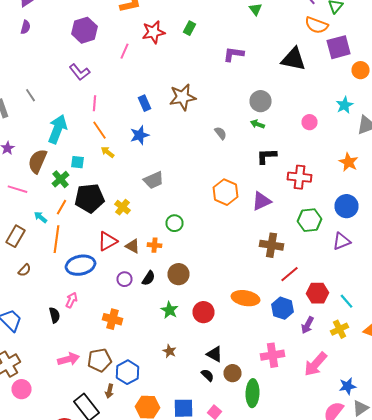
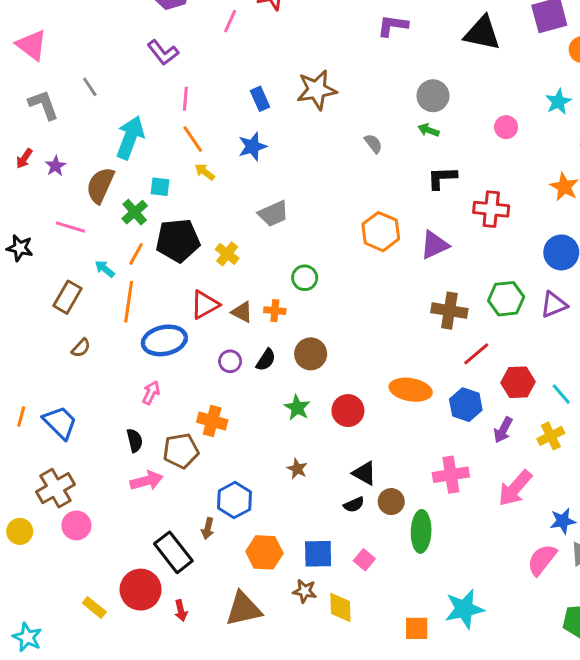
green hexagon: (310, 220) -> (506, 299), moved
black semicircle: (54, 315) -> (135, 440), moved
brown pentagon: (100, 360) -> (181, 451), moved
black semicircle: (208, 375) -> (354, 505), turned 112

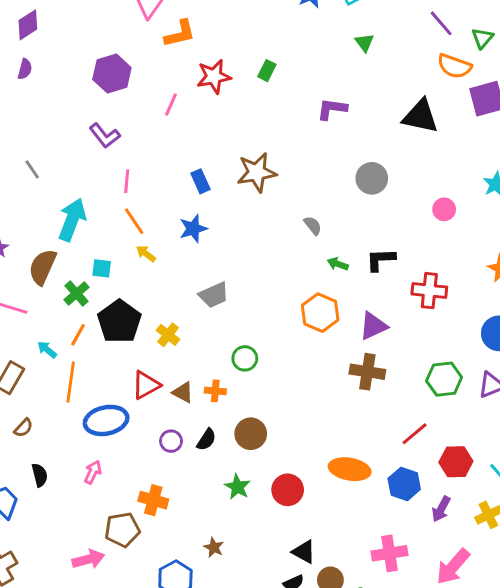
green arrow: (428, 130) -> (338, 264), moved
black pentagon: (178, 240) -> (119, 322), turned -30
brown cross: (449, 311) -> (367, 372), moved
black semicircle: (135, 440) -> (40, 475), moved
brown star: (297, 469) -> (214, 547), moved

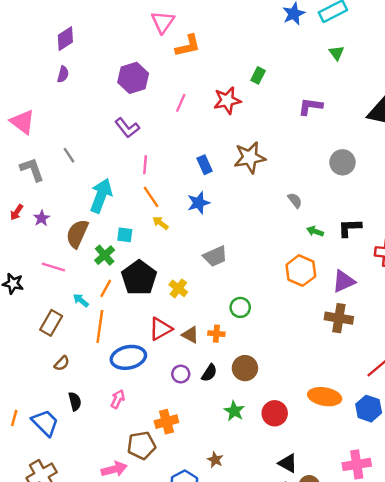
red star: (214, 76) -> (227, 100), moved
orange cross: (153, 500) -> (166, 422), turned -30

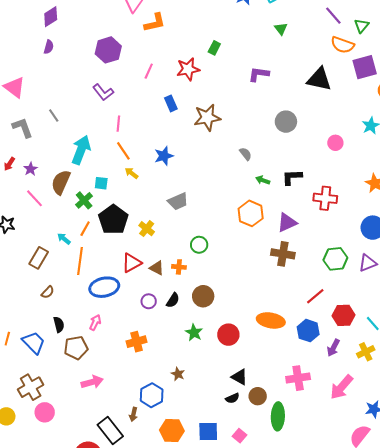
blue rectangle: (205, 165) -> (171, 103), moved
pink line: (53, 267) -> (35, 198), moved, turned 30
brown pentagon: (141, 445) -> (76, 348), moved

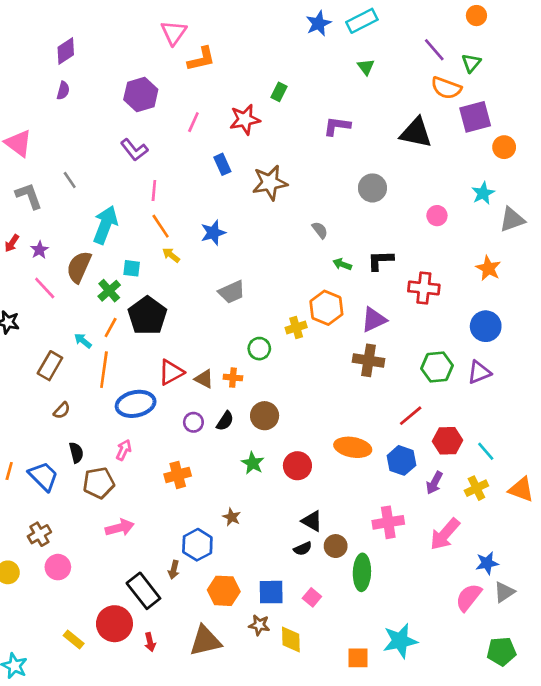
yellow cross: (147, 229) -> (296, 328), moved, turned 35
brown cross: (31, 387) -> (39, 534), size x0.7

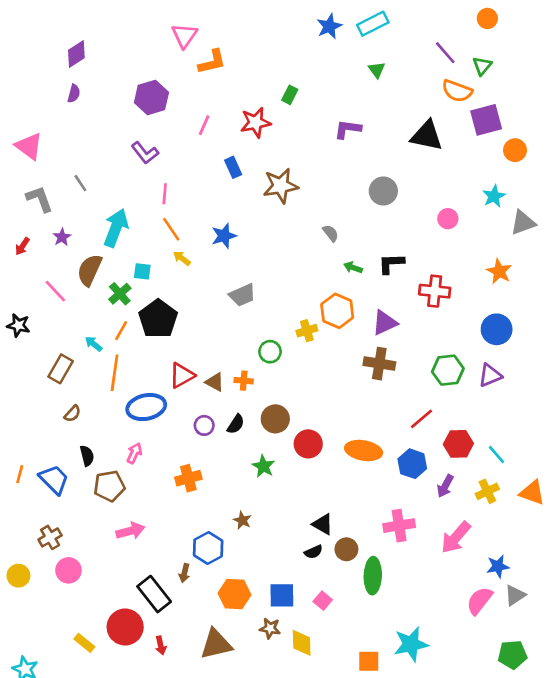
purple star: (39, 250) -> (62, 237), moved
red circle: (297, 466) -> (308, 444), moved

